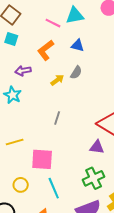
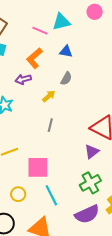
purple arrow: (23, 71) -> (23, 79), moved
yellow arrow: (57, 80) -> (49, 96), moved
purple triangle: (97, 147) -> (92, 152), turned -42

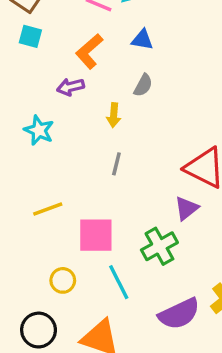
yellow arrow: (49, 96) -> (114, 115), turned 136
green cross: (90, 183) -> (159, 246), moved

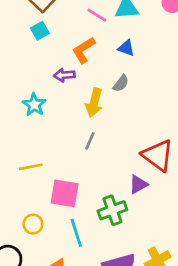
cyan square: (30, 36) -> (40, 31), turned 36
yellow arrow: (114, 115) -> (94, 103), size x1.5

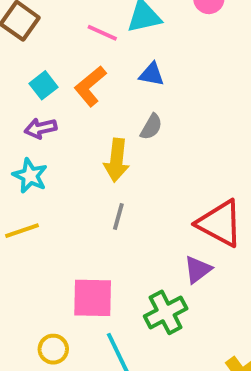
cyan square: (40, 31) -> (44, 85), moved
purple arrow: (64, 75) -> (41, 128), moved
yellow line: (31, 167) -> (22, 231), moved

